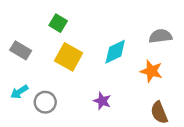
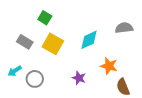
gray rectangle: (21, 50) -> (25, 42), moved
orange star: (151, 71) -> (109, 66), moved

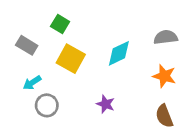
gray rectangle: (25, 42) -> (27, 45), moved
orange star: (109, 66) -> (164, 76), moved
cyan arrow: (15, 71) -> (32, 83), moved

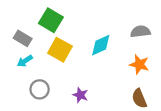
green square: (60, 24) -> (51, 20), size x1.5
cyan arrow: (32, 83) -> (25, 61), moved
purple star: (106, 104) -> (80, 95), moved

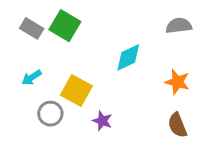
gray semicircle: (140, 32) -> (179, 26), moved
gray rectangle: (23, 38) -> (32, 28), moved
yellow square: (60, 50) -> (76, 91), moved

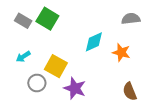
orange star: (177, 82) -> (121, 52), moved
purple star: (102, 121) -> (75, 88), size x1.5

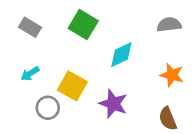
green square: (47, 19) -> (83, 25), moved
orange star: (121, 52) -> (172, 75), moved
purple star: (75, 88) -> (113, 104), moved

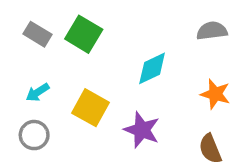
green square: (83, 25) -> (84, 34), moved
gray circle: (48, 108) -> (34, 135), moved

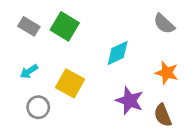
gray semicircle: (212, 31) -> (164, 24), turned -130
purple star: (142, 130) -> (130, 101), moved
gray circle: (34, 135) -> (38, 107), moved

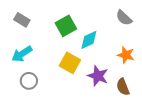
green square: (65, 26) -> (66, 26), moved, turned 30
cyan arrow: (29, 71) -> (22, 54), size x1.5
yellow square: (70, 83) -> (70, 63), moved

